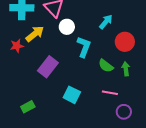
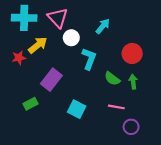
cyan arrow: (106, 22) -> (103, 26), moved
green rectangle: (28, 107) -> (30, 104), moved

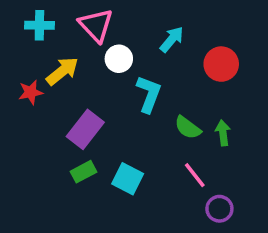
cyan cross: (24, 18) -> (39, 25), size x0.7
red circle: (132, 53) -> (221, 64), moved
green rectangle: (30, 104) -> (84, 172), moved
pink line: (116, 107) -> (195, 175), turned 42

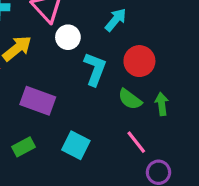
red circle: (221, 64) -> (139, 61), moved
purple rectangle: (85, 129) -> (38, 101), turned 72
green rectangle: (84, 172) -> (23, 147), moved

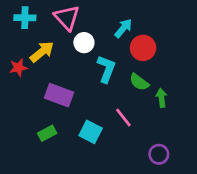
red circle: (139, 61) -> (143, 48), moved
green semicircle: (130, 99) -> (139, 82), moved
pink line: (136, 142) -> (123, 117), moved

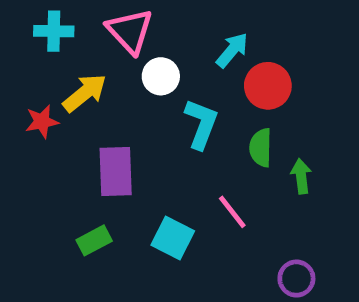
green semicircle: (139, 82) -> (261, 148), turned 54
purple rectangle: (59, 95) -> (116, 171), turned 68

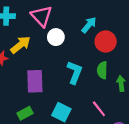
cyan L-shape: (201, 124) -> (75, 72), moved
pink line: (232, 212) -> (99, 109), moved

